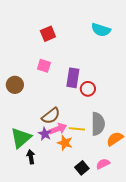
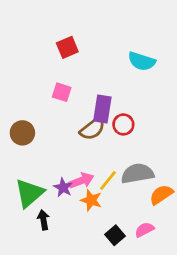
cyan semicircle: (101, 30) -> (142, 61), moved
brown circle: (15, 85) -> (22, 133), moved
brown semicircle: (51, 116) -> (93, 129), moved
gray semicircle: (98, 124) -> (137, 174), turned -100
yellow line: (77, 129) -> (108, 181), turned -56

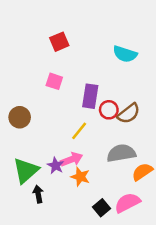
brown semicircle: (93, 129) -> (129, 114), moved
yellow line: (108, 181) -> (79, 131), moved
pink semicircle: (144, 230) -> (127, 203), size x1.5

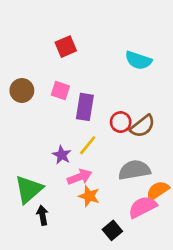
purple rectangle: (90, 96) -> (85, 107), moved
brown circle: (20, 117) -> (22, 90), moved
purple star: (56, 166) -> (62, 155), moved
pink semicircle: (127, 203) -> (143, 207), moved

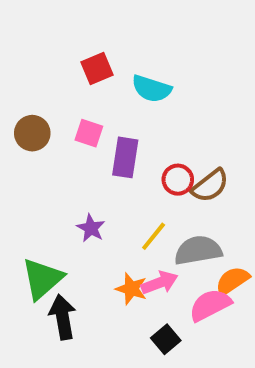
cyan semicircle: (138, 60) -> (152, 89), moved
yellow line: (88, 145) -> (154, 236), moved
pink arrow: (79, 177) -> (160, 283), moved
black arrow: (42, 215) -> (63, 317), size x1.5

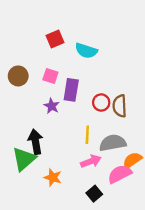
brown semicircle: (210, 186) -> (120, 106), turned 125
purple star: (91, 228) -> (52, 106), moved
yellow line: (154, 236) -> (87, 135), turned -36
orange star: (131, 289) -> (53, 177), moved
black arrow: (63, 317) -> (35, 142), moved

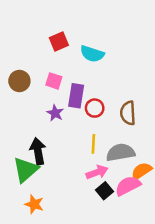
red circle: (101, 102) -> (95, 108), moved
orange star: (53, 177) -> (34, 204), moved
black square: (94, 194) -> (104, 191), moved

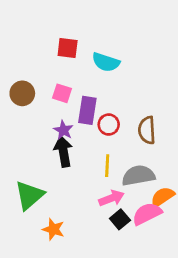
red square: (59, 42) -> (68, 48), turned 30
black arrow: (38, 151) -> (63, 151), moved
orange star: (34, 204) -> (53, 229), moved

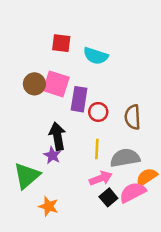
brown circle: (22, 93) -> (34, 84), moved
pink square: (62, 93) -> (56, 84), size x1.5
purple star: (63, 130) -> (52, 155), moved

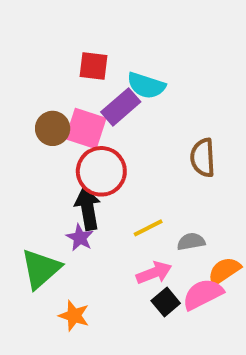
purple rectangle: (79, 99) -> (121, 107), moved, turned 40
red circle: (98, 112) -> (101, 171), moved, size x1.6
brown semicircle: (133, 117) -> (203, 158), moved
yellow line: (97, 149) -> (148, 228), turned 60
gray semicircle: (125, 158) -> (191, 242), size x0.6

